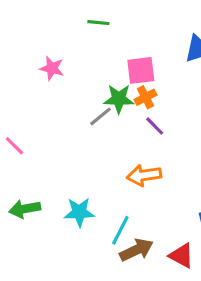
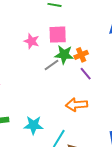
pink star: (52, 68) -> (32, 41), moved
pink square: (141, 70) -> (58, 35), moved

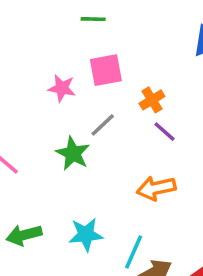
green star: (64, 55) -> (73, 153), moved, turned 30

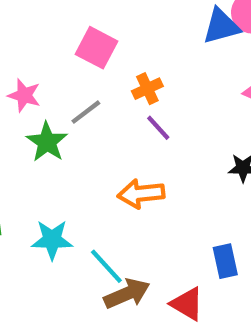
pink square: (106, 70) -> (97, 48), turned 32
pink star: (62, 88) -> (24, 95), moved
cyan line: (134, 252) -> (106, 266), turned -72

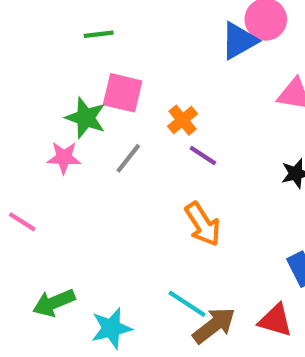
green star: (47, 142) -> (86, 118), moved
orange arrow: (141, 194) -> (203, 224), turned -102
cyan star: (52, 240) -> (111, 328), moved

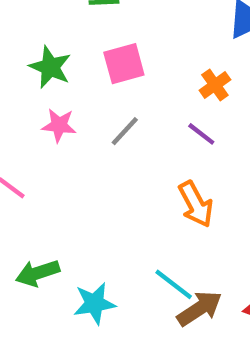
pink square: (123, 93) -> (124, 64), turned -33
green star: (86, 118) -> (50, 67), moved
orange cross: (183, 120) -> (215, 85), moved

